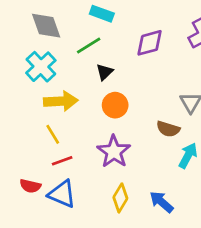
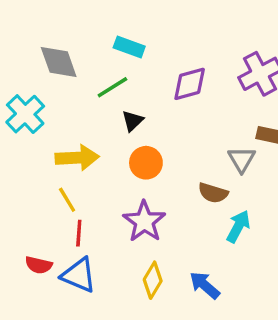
cyan cross: (41, 67) -> (25, 114), moved
red line: (62, 161) -> (79, 233), turned -66

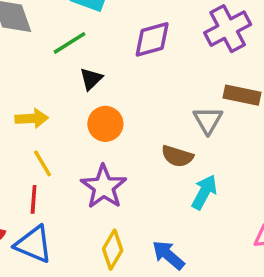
yellow arrow: (77, 158) -> (32, 118), size x0.7
yellow line: (67, 200) -> (43, 163), moved

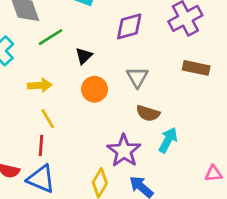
green line: (69, 43) -> (50, 37), moved
gray triangle: (208, 120) -> (137, 77), moved
purple star: (104, 187) -> (124, 151), moved

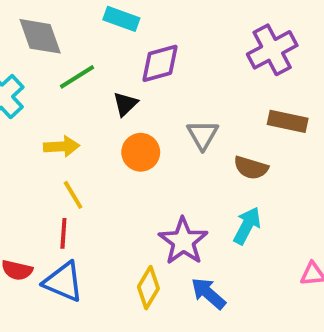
purple diamond: (129, 26) -> (160, 63), moved
brown semicircle: (148, 113) -> (251, 168), moved

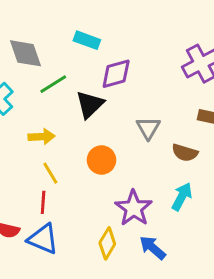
black triangle: (125, 104) -> (90, 104), size x1.5
orange circle: (141, 152) -> (101, 160), moved

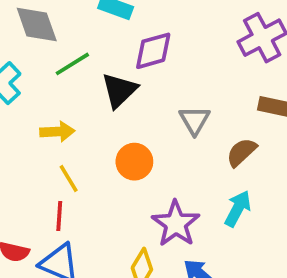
brown semicircle: (185, 153) -> (241, 152), turned 120

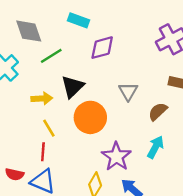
black triangle: (119, 90) -> (73, 87), moved
orange circle: (134, 162) -> (90, 117), size x1.4

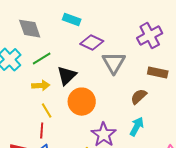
purple diamond: (102, 48) -> (92, 43), turned 40
green line: (51, 56) -> (42, 59), moved
gray triangle: (128, 91) -> (114, 63), moved, size x1.4

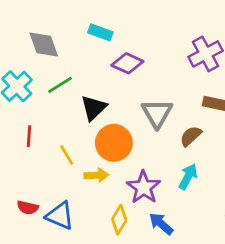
gray triangle: (114, 63) -> (157, 113), moved
yellow arrow: (41, 86) -> (96, 175), moved
red line: (42, 131) -> (29, 136), moved

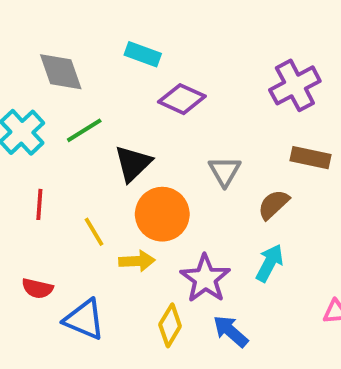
gray triangle: (157, 113) -> (225, 171), size x0.7
red semicircle: (28, 208) -> (37, 288), moved

